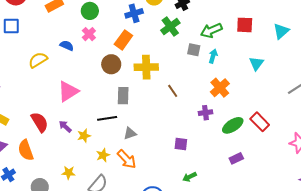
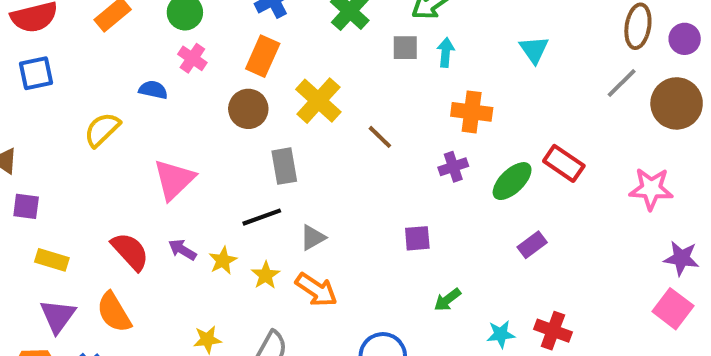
yellow cross: (146, 67) -> (318, 101), turned -35
orange cross: (220, 88) -> (472, 112), turned -30
yellow star: (103, 155) -> (266, 275), moved

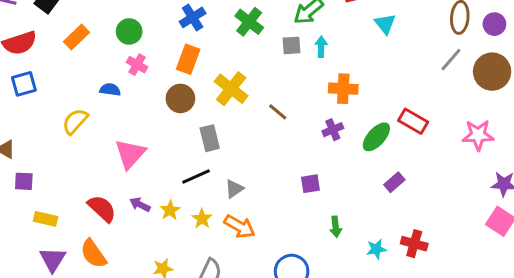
cyan triangle: (534, 50) -> (385, 24), moved
green arrow: (447, 300) -> (336, 227), turned -54

